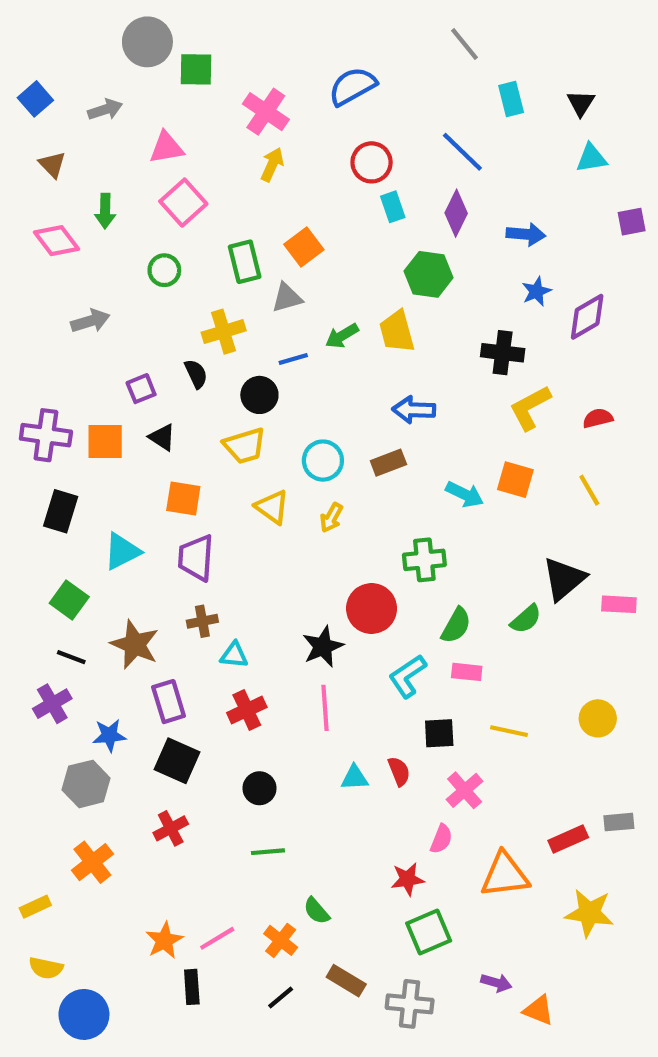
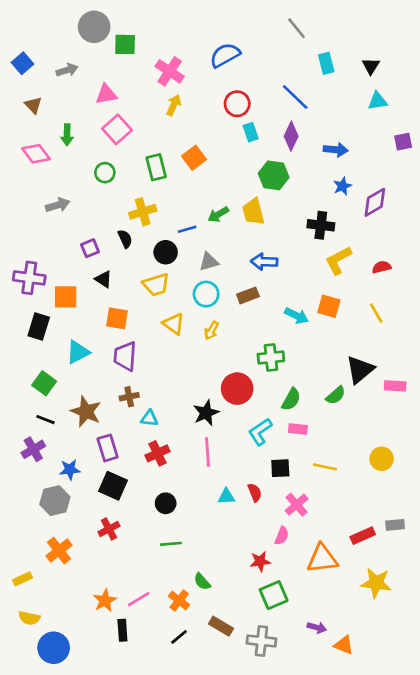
gray triangle: (287, 298) -> (209, 262), moved
orange square: (105, 441) -> (66, 297), moved

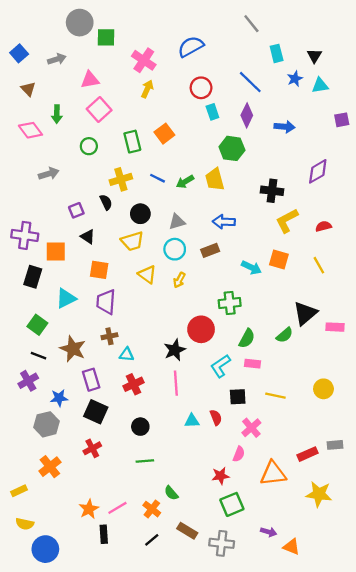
blue star: (342, 186) -> (295, 79), moved
blue line: (187, 229) -> (158, 178), moved, turned 42

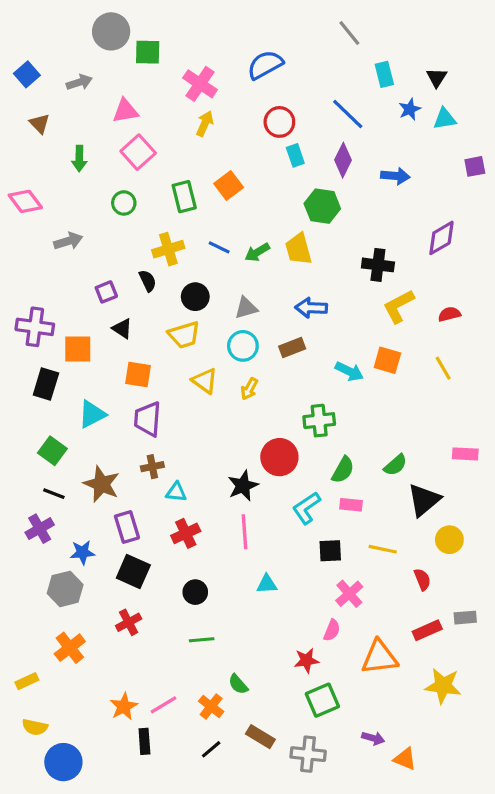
pink diamond: (30, 130) -> (25, 201), moved
black triangle: (305, 313) -> (424, 500), moved
red semicircle: (216, 417) -> (422, 579), moved

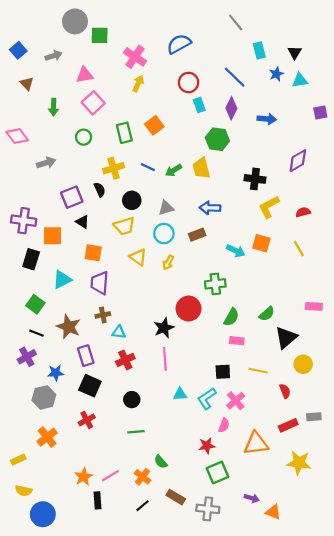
purple square: (106, 292) -> (72, 197), size x1.5
cyan L-shape: (306, 508) -> (207, 399), moved

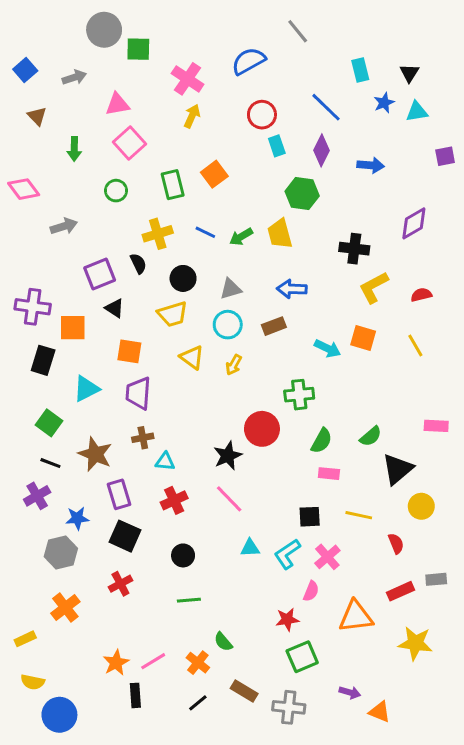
gray line: (236, 23) -> (298, 31), moved
pink line: (165, 359) -> (229, 499), turned -40

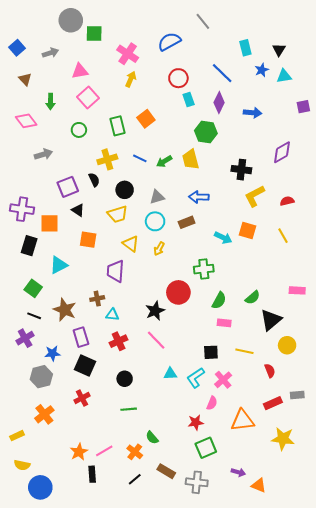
pink diamond: (24, 189) -> (26, 121), moved
purple trapezoid: (138, 393) -> (115, 271), moved

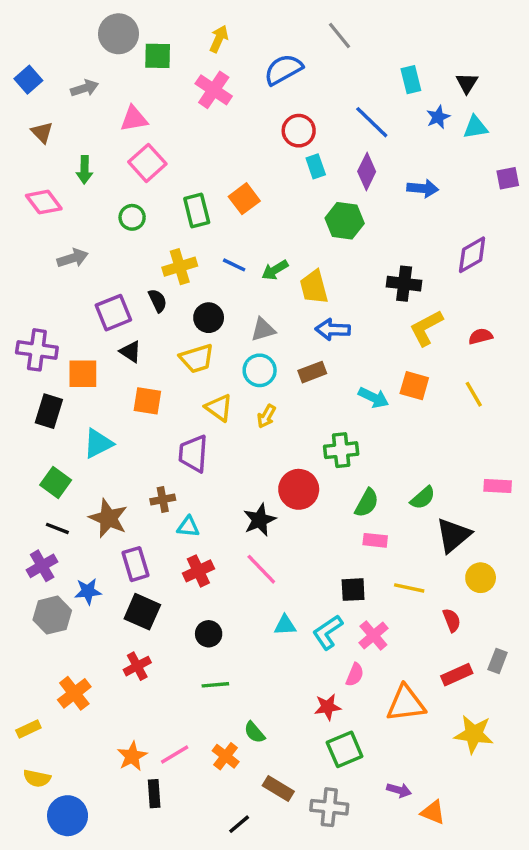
yellow arrow: (131, 79) -> (219, 39), moved
yellow trapezoid: (191, 159) -> (314, 287), moved
gray hexagon: (41, 377) -> (52, 615), moved
gray rectangle: (297, 395) -> (498, 661), turned -64
black line: (135, 479) -> (239, 824), moved

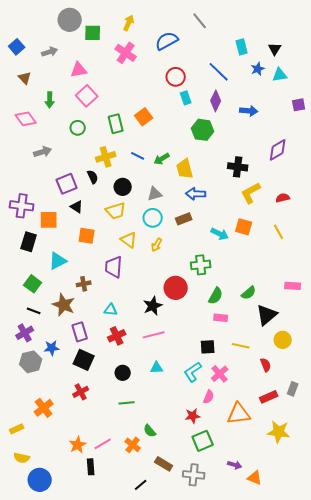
brown cross: (163, 500) -> (84, 284), moved
pink line: (261, 569) -> (154, 335), turned -60
cyan triangle: (285, 625) -> (157, 368), moved

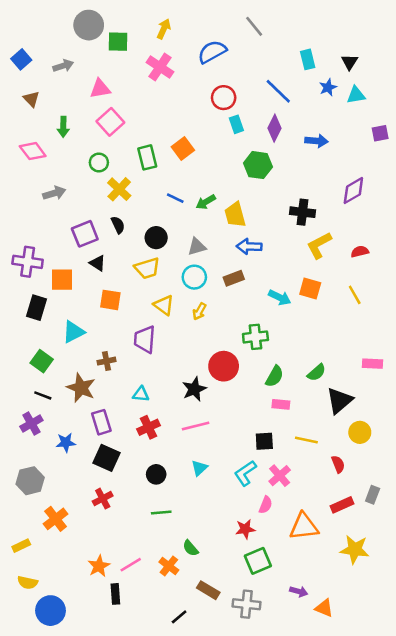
yellow cross: (106, 157) -> (119, 189), moved, turned -30
gray hexagon: (31, 362) -> (30, 481), moved
cyan triangle: (157, 368) -> (199, 468), turned -40

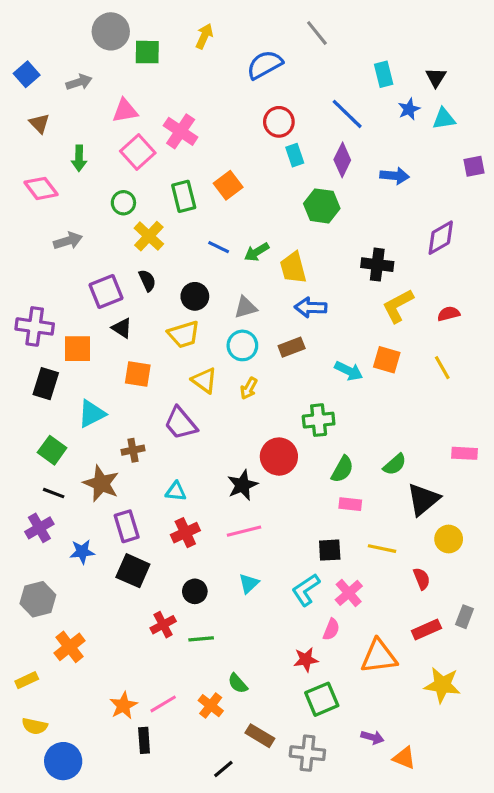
pink cross: (160, 67) -> (181, 131), moved
purple trapezoid: (145, 339) -> (181, 423), turned -44
red cross: (103, 499) -> (163, 625), moved

